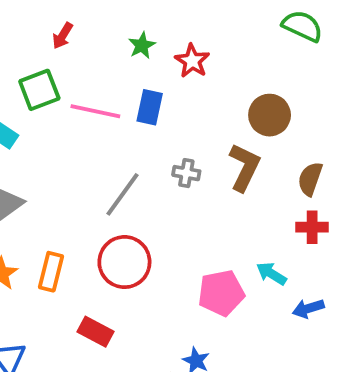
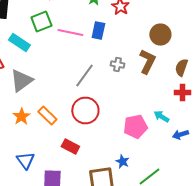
orange rectangle: (51, 272) -> (47, 116), turned -60

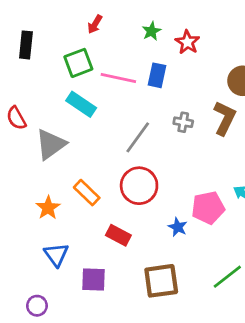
cyan rectangle: (19, 42) -> (81, 104), moved
orange star: (21, 116) -> (48, 208), moved
blue star: (122, 162) -> (178, 227), moved

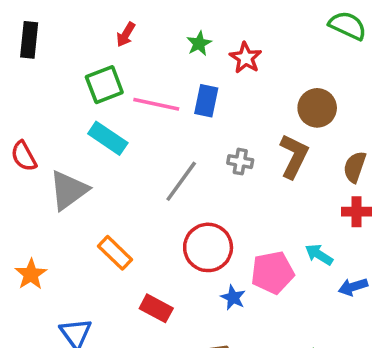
black rectangle: (26, 45) -> (29, 40), moved
red circle: (139, 186) -> (208, 247), moved
orange star: (48, 208) -> (31, 274), moved

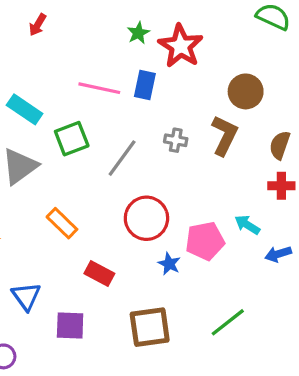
red arrow: (126, 35) -> (38, 25), moved
red star: (246, 58) -> (181, 46), size x1.5
green square: (104, 85) -> (72, 139), moved
cyan rectangle: (108, 138) -> (25, 109), moved

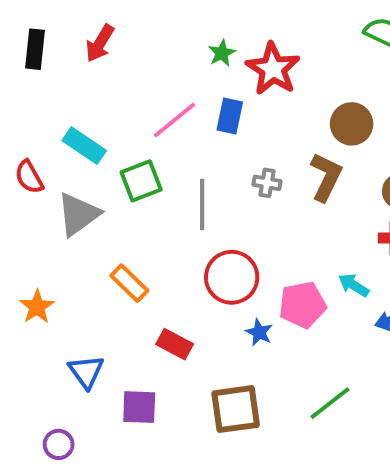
red arrow: (38, 25) -> (100, 43), size x1.4
pink line: (99, 88) -> (175, 120), turned -51
gray line: (122, 158) -> (202, 205), turned -36

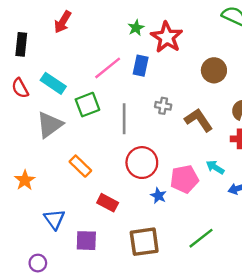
black rectangle: (35, 49) -> (21, 44), moved
red semicircle: (29, 177) -> (20, 88), moved
brown L-shape: (326, 177) -> (199, 120), moved, turned -60

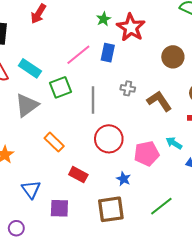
blue star: (158, 196) -> (124, 179), moved

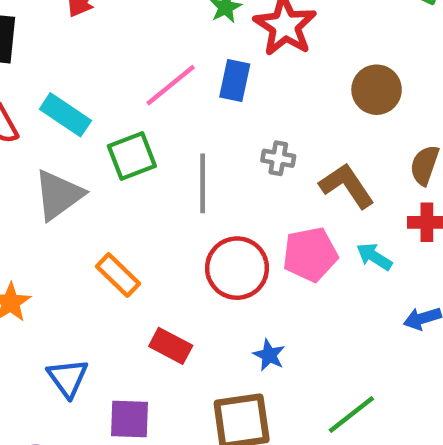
cyan arrow: (174, 143) -> (374, 257), moved
pink pentagon: (147, 154) -> (310, 254), moved

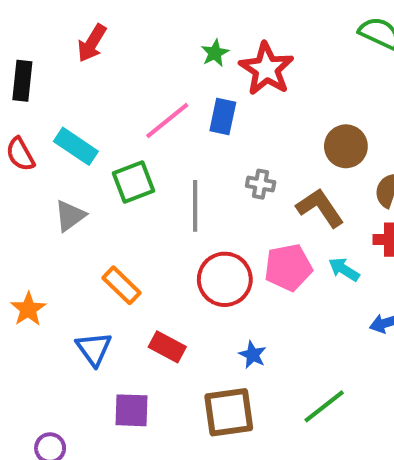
brown circle: (377, 90) -> (346, 146), moved
gray triangle: (59, 195) -> (70, 216), size x0.7
blue triangle: (68, 378) -> (94, 349), moved

